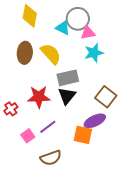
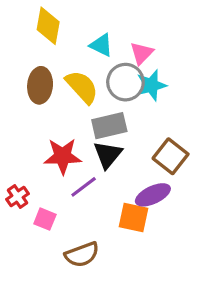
gray circle: (78, 19) -> (125, 82), moved
pink triangle: (88, 33) -> (142, 53), turned -35
red cross: (11, 109) -> (17, 197), moved
purple line: (48, 127) -> (84, 187), moved
pink square: (28, 136) -> (45, 219), turned -32

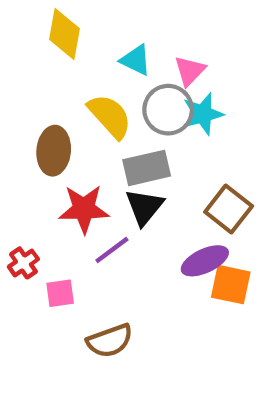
brown ellipse: (40, 85) -> (54, 151), moved
orange square: (134, 217) -> (231, 285), moved
pink square: (45, 219) -> (60, 293), turned -30

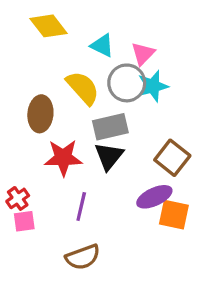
yellow diamond: (64, 34) -> (49, 26), turned -48
purple line: (112, 250) -> (81, 207), moved, turned -40
pink square: (60, 293) -> (24, 221), moved

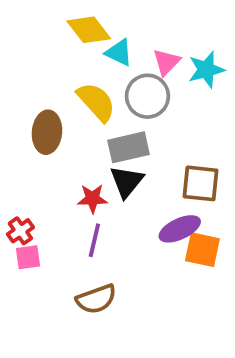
yellow diamond: (49, 26) -> (89, 30), moved
cyan star: (153, 86) -> (206, 70), moved
red star: (63, 158) -> (92, 199), moved, size x0.7
brown square: (172, 158) -> (201, 183), turned -32

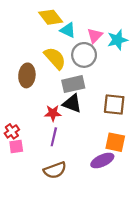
black triangle: (127, 181) -> (72, 103), turned -48
purple ellipse: (180, 229) -> (102, 161), moved

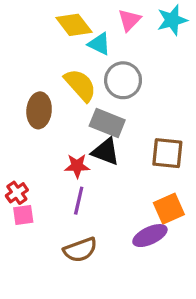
pink triangle: (95, 36) -> (129, 20), moved
cyan star: (117, 40) -> (172, 20), moved
gray rectangle: (73, 84) -> (107, 123), turned 35
orange square: (115, 142) -> (169, 209), turned -36

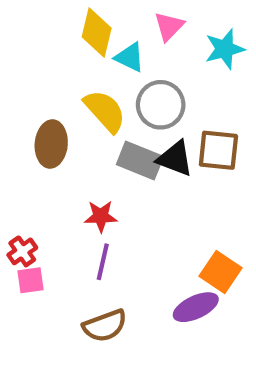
cyan star: (172, 20) -> (225, 49), moved
yellow diamond: (74, 25) -> (97, 33), turned 51
black triangle: (106, 152) -> (175, 158), moved
brown square: (167, 153) -> (218, 150), moved
orange square: (169, 209) -> (221, 272), turned -32

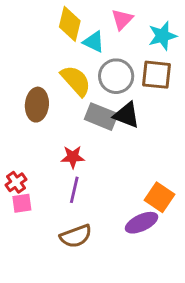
brown square: (218, 150) -> (156, 75), moved

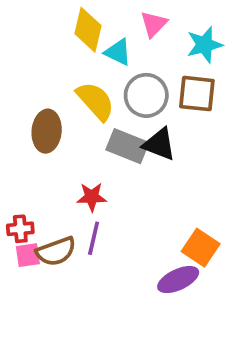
red cross: (16, 182) -> (20, 229), turned 30
brown semicircle: (76, 236) -> (56, 251), moved

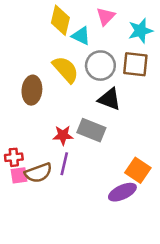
gray rectangle: (127, 146) -> (91, 130), moved

